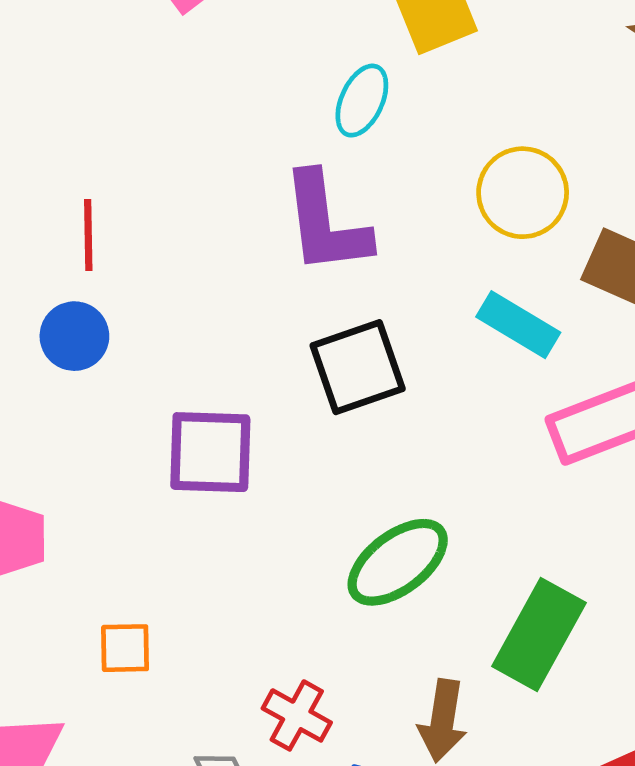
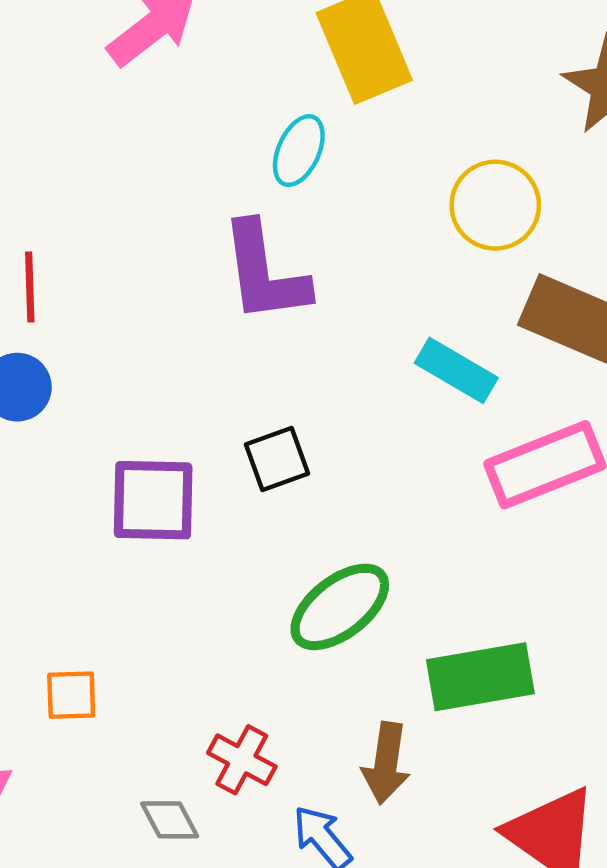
yellow circle: (523, 193) -> (495, 205), moved
black square: (358, 367) -> (277, 459), moved, size x0.7
green rectangle: (539, 635) -> (480, 677), turned 52

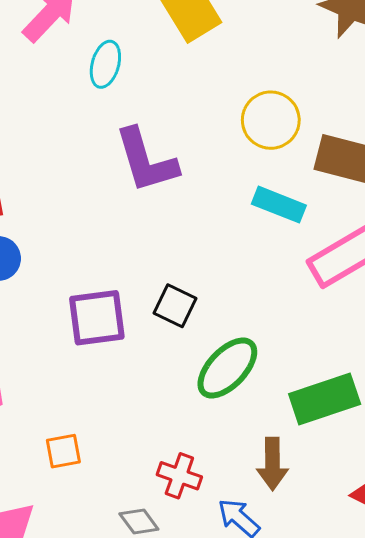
cyan ellipse: (299, 151) -> (105, 64), moved
yellow circle: (495, 205) -> (271, 120), moved
black square: (277, 459) -> (175, 306), moved, turned -36

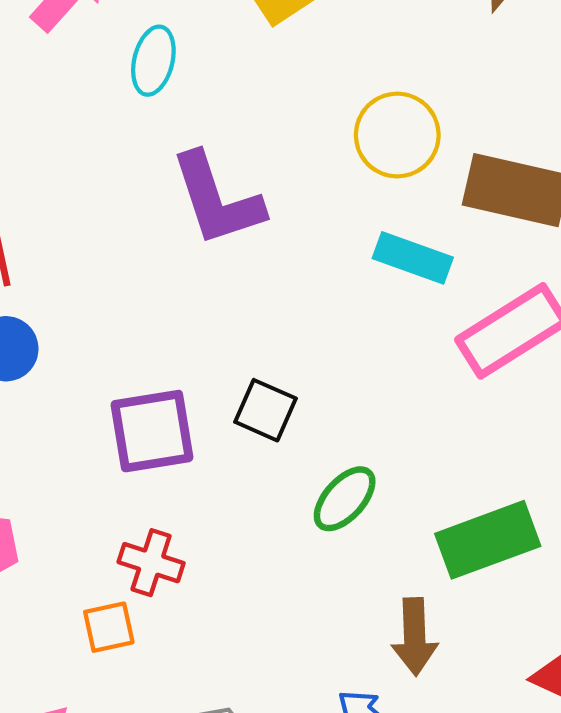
green ellipse: (227, 368) -> (345, 499), size x0.7
red cross: (179, 476) -> (151, 563), moved

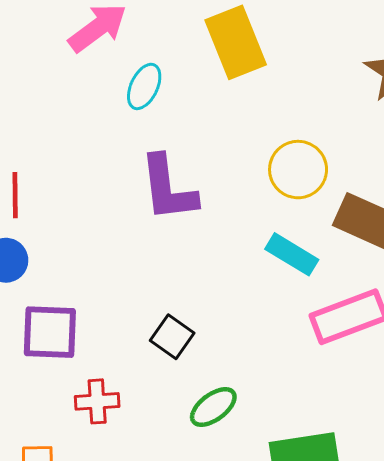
purple square: (152, 431) -> (50, 332), moved
red cross: (151, 563) -> (97, 401), moved, turned -33

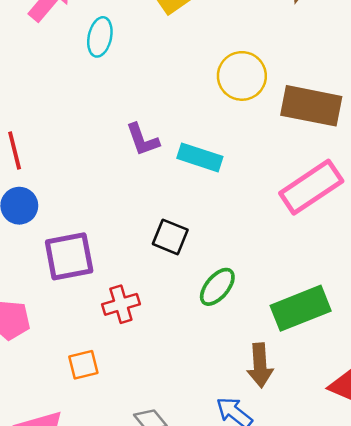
purple L-shape: (168, 188) -> (142, 140), moved, size x0.6
cyan rectangle: (292, 254) -> (200, 157), moved

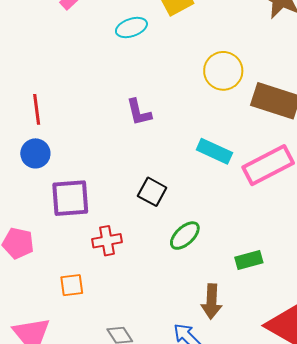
cyan ellipse: (100, 37) -> (131, 28), moved, turned 52
cyan rectangle: (200, 157) -> (214, 151), moved
green rectangle: (301, 308) -> (249, 260), size x0.6

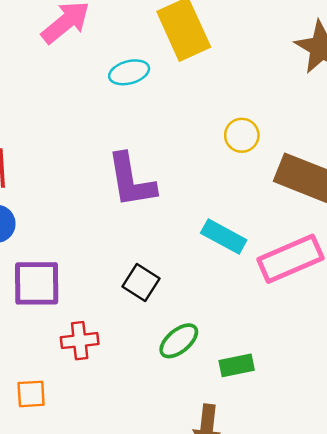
yellow circle: (223, 71) -> (242, 135), size x0.7
purple L-shape: (139, 112) -> (131, 180), size x1.6
green rectangle: (249, 260) -> (237, 365), moved

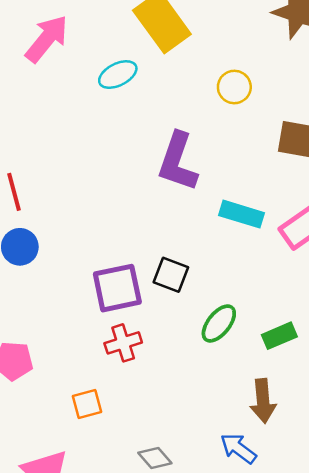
yellow circle: (242, 135) -> (234, 87), moved
purple L-shape: (131, 180) -> (178, 162), moved, turned 40
purple square: (37, 283) -> (117, 288), moved

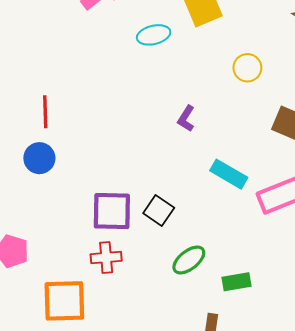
purple L-shape: (178, 162) -> (186, 119), size x0.5
orange square: (87, 404) -> (64, 301), size x1.8

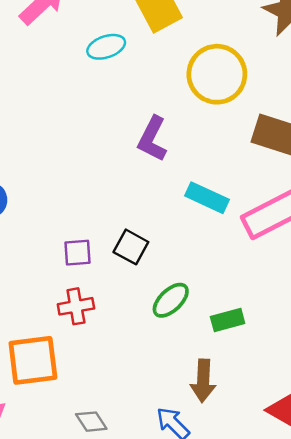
yellow circle: (247, 68) -> (217, 74), size x1.8
purple L-shape: (186, 119) -> (152, 139), size x1.5
purple square: (112, 211) -> (78, 253), size x0.6

